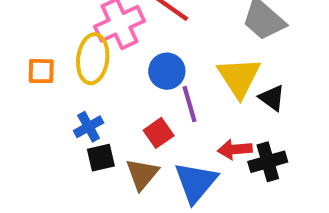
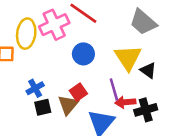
yellow ellipse: (93, 59) -> (26, 34), moved
purple line: (190, 104) -> (114, 90), moved
brown triangle: (142, 174) -> (68, 105), moved

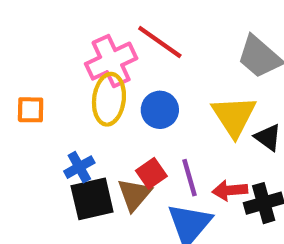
yellow ellipse: (26, 34) -> (109, 99), moved
purple line: (114, 90) -> (190, 178), moved
black square: (43, 107) -> (92, 199), size x1.5

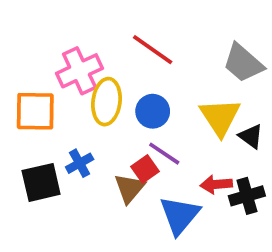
pink cross: (111, 61) -> (80, 71), moved
orange square: (31, 110) -> (35, 111), size x1.6
purple line: (190, 178) -> (164, 154), moved, turned -40
black square: (92, 199) -> (41, 182), moved

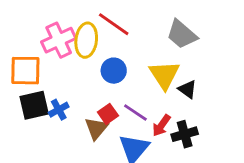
yellow ellipse: (106, 102) -> (86, 40), moved
purple line: (164, 154) -> (135, 112), moved
black square: (41, 182) -> (34, 105), moved
red arrow: (216, 184) -> (161, 126), turned -50

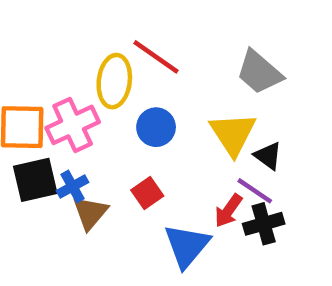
pink cross: (59, 40) -> (73, 125), moved
purple line: (135, 112) -> (255, 191), moved
brown triangle: (96, 128) -> (90, 213), moved

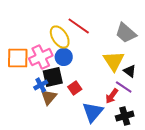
yellow ellipse: (114, 81) -> (60, 37), turned -40
blue circle: (156, 127) -> (64, 57), moved
black square: (35, 180) -> (53, 77), moved
black cross: (264, 224) -> (125, 116), moved

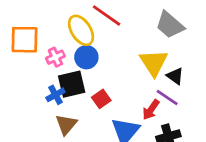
pink cross: (41, 57) -> (55, 57), size x0.6
orange square: (18, 58) -> (25, 40), moved
brown triangle: (49, 97) -> (66, 124), moved

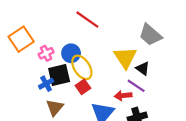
gray trapezoid: (170, 25) -> (150, 35), moved
yellow ellipse: (81, 30) -> (82, 67), moved
orange square: (25, 40) -> (21, 39), turned -35
red arrow: (151, 110) -> (123, 96), turned 49

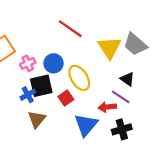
yellow triangle: (125, 58) -> (109, 48), moved
yellow ellipse: (82, 67) -> (79, 78), moved

